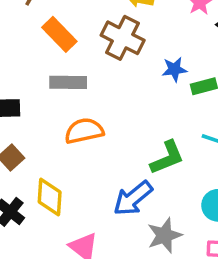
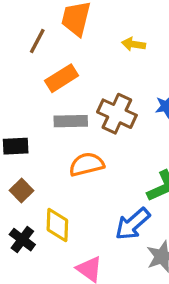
orange rectangle: (59, 34) -> (62, 78), turned -76
brown cross: (123, 38) -> (117, 114), moved

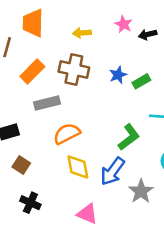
brown cross: (117, 114) -> (74, 70), moved
yellow diamond: (57, 225) -> (78, 167), moved

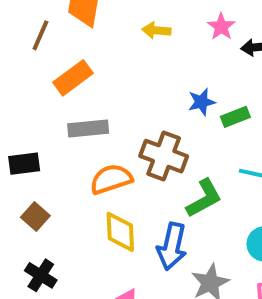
brown cross: (74, 70) -> (164, 156), moved
blue arrow: (113, 171) -> (172, 246), turned -32

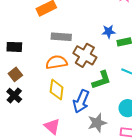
gray rectangle: (88, 129) -> (61, 37), moved
black cross: (41, 275) -> (14, 95), moved

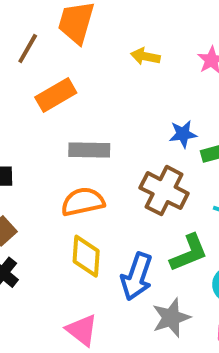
brown cross: (85, 55) -> (164, 191), moved
green L-shape: (101, 80) -> (189, 253), moved

